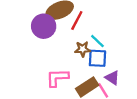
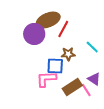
cyan line: (97, 41) -> (92, 47), moved
blue square: (97, 58) -> (55, 66), moved

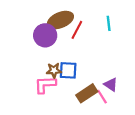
cyan line: (92, 47) -> (109, 23), moved, turned 40
brown star: (68, 54) -> (54, 70), moved
pink L-shape: (46, 79) -> (45, 85), moved

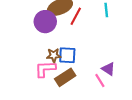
brown rectangle: (87, 93) -> (65, 77), moved

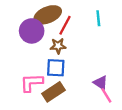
brown star: (54, 55) -> (58, 46), moved
pink line: (100, 81) -> (106, 95), moved

